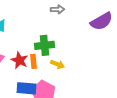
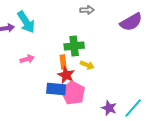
red star: (20, 60) -> (66, 75), moved

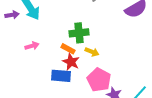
orange rectangle: (63, 62) -> (68, 49), turned -56
pink pentagon: (73, 93) -> (99, 80), moved

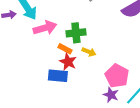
pink arrow: (32, 46) -> (45, 28), moved, size x1.6
pink pentagon: (99, 80) -> (117, 76), moved

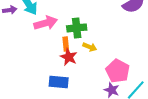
orange rectangle: (65, 49) -> (66, 44), turned 56
blue rectangle: (58, 76) -> (59, 82), moved

